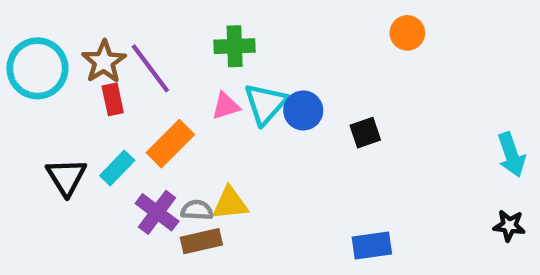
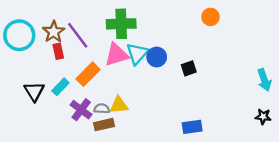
green cross: (235, 46) -> (121, 24), size x1.4
pink triangle: (226, 106) -> (117, 55), size x1.6

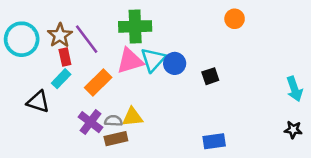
cyan rectangle: (60, 87) -> (61, 79), moved
black triangle: (34, 91) -> (38, 102), turned -40

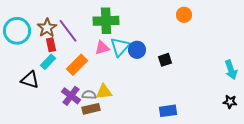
pink triangle: (130, 61) -> (102, 48), size x0.7

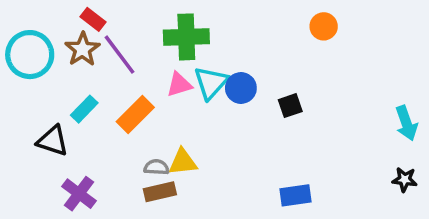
red rectangle: (51, 45) -> (93, 19), moved, turned -40
purple cross: (71, 96) -> (79, 194), moved

